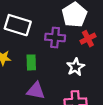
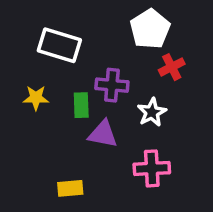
purple cross: (55, 37) -> (112, 85), moved
purple triangle: (36, 91) -> (103, 134), moved

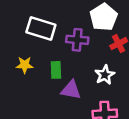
purple cross: (112, 85) -> (77, 40), moved

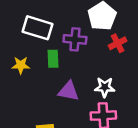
green rectangle: (56, 70) -> (53, 59), moved
white star: (105, 75) -> (105, 87), moved, turned 30

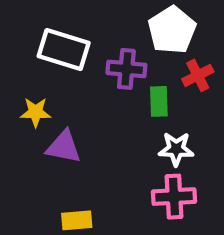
green rectangle: (53, 59) -> (159, 101), moved
purple triangle: (69, 91) -> (64, 147), moved

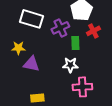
purple cross: (126, 69) -> (60, 28), turned -30
white star: (176, 149) -> (70, 65), moved

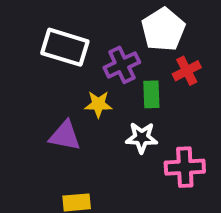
yellow star: (18, 48) -> (98, 104), moved
pink cross: (82, 87) -> (185, 167), moved

